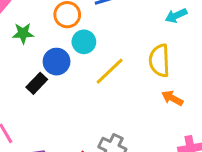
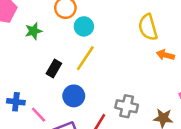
blue circle: (57, 62) -> (74, 96), moved
yellow line: (110, 71) -> (85, 58), moved

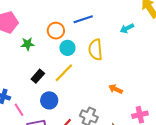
yellow semicircle: (148, 27) -> (95, 50), moved
orange arrow: (165, 55) -> (116, 89), moved

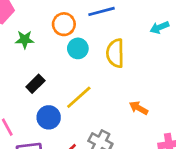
yellow line: (64, 73) -> (79, 97), moved

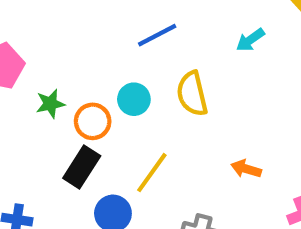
orange circle: (64, 24) -> (93, 121), moved
black rectangle: (35, 84) -> (82, 167), size x1.4

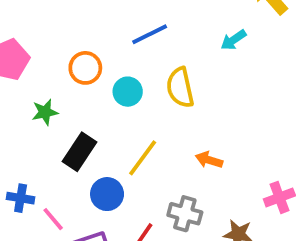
green star: (50, 104) -> (45, 112), moved
orange circle: (93, 121) -> (85, 68), moved
orange arrow: (246, 169) -> (209, 160), moved

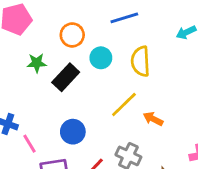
black rectangle: (80, 152) -> (66, 77), moved
yellow line: (143, 158) -> (124, 105), moved

